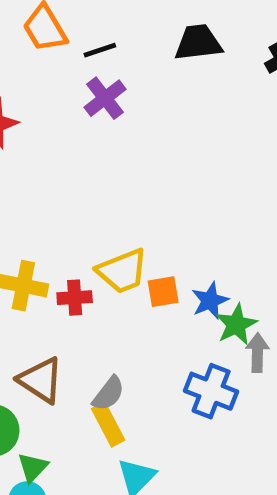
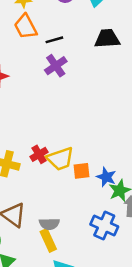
red cross: (75, 298) -> (39, 154), moved, turned -30
blue star: (210, 301) -> (106, 177), turned -30
gray semicircle: (109, 394) -> (49, 224), turned 48

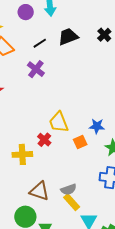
black line: (54, 40) -> (40, 43), moved
yellow trapezoid: (60, 159) -> (59, 122), moved, turned 105
blue star: (106, 177) -> (97, 126), moved

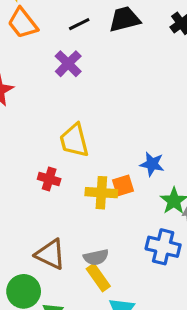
yellow trapezoid: (59, 122) -> (74, 140), moved
red cross: (44, 140) -> (49, 179), moved, turned -32
yellow cross: (22, 154) -> (101, 193), moved

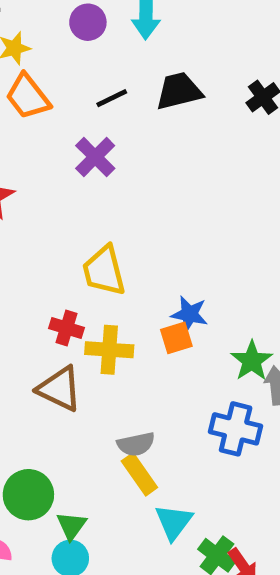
blue star: (152, 164) -> (189, 314), moved
yellow cross: (101, 193) -> (109, 350), moved
brown triangle: (50, 254) -> (59, 389), moved

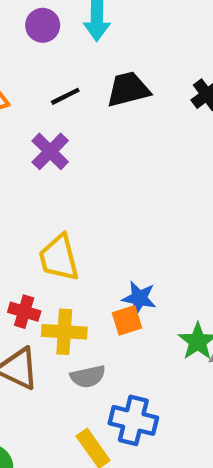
blue cross: (236, 429) -> (133, 420), moved
gray semicircle: (136, 444) -> (88, 377), moved

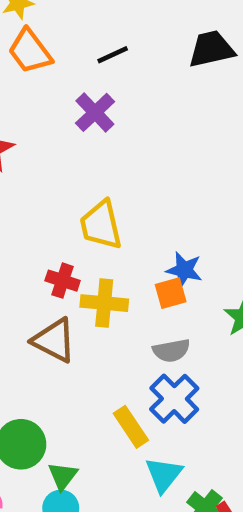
black trapezoid: (128, 89) -> (211, 49), moved
gray semicircle: (88, 377) -> (171, 350), moved
blue cross: (133, 420) -> (174, 399), turned 30

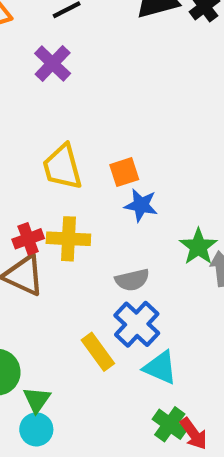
red cross: (63, 281) -> (28, 239), moved, turned -36
orange square: (171, 293) -> (124, 172), moved
cyan triangle: (164, 475) -> (160, 368), moved, turned -42

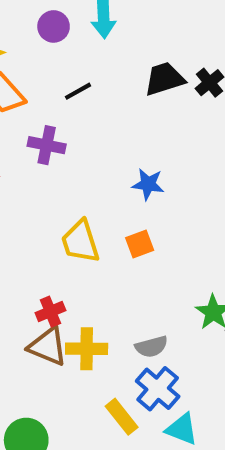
purple cross: (53, 63) -> (47, 145), moved, turned -30
blue star: (141, 205) -> (148, 184), moved
yellow cross: (68, 239) -> (87, 349), moved

